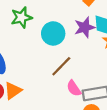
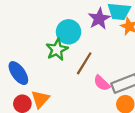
green star: (21, 17) -> (57, 50), moved

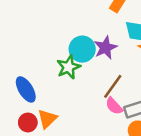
purple star: (99, 19) -> (105, 48), moved
brown line: (84, 63) -> (113, 86), moved

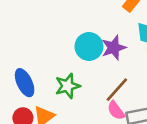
green star: (69, 67) -> (67, 86), moved

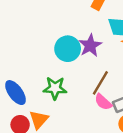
green star: (67, 86) -> (55, 88), turned 30

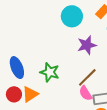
cyan circle: (68, 49) -> (72, 16), moved

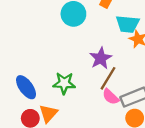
purple star: (87, 45) -> (101, 58), moved

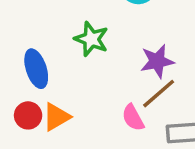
green star: (64, 83) -> (91, 39), moved
pink semicircle: (111, 97) -> (133, 118), moved

